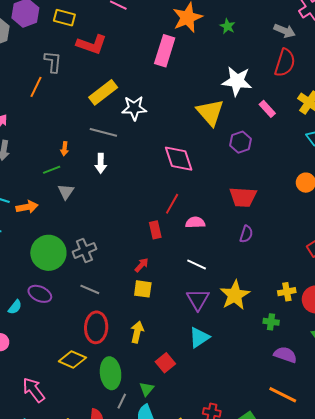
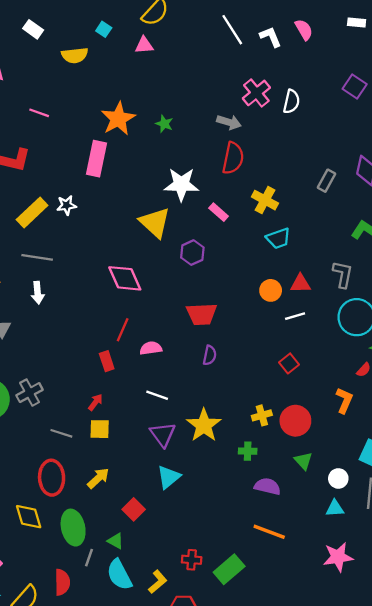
white star: (134, 108) -> (67, 205), moved, size x0.7
gray line: (90, 289) -> (61, 433), moved
yellow arrow: (137, 332) -> (98, 478), turned 40
yellow diamond: (72, 360) -> (29, 517), turned 56
green triangle: (147, 389) -> (116, 541), turned -35

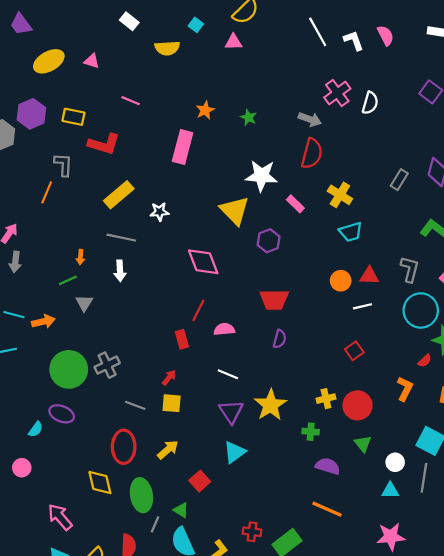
orange star: (118, 119) -> (205, 110), size x0.6
white star: (67, 205) -> (159, 212), moved

